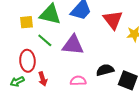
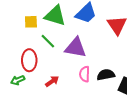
red arrow: (43, 79) -> (52, 81), moved, turned -112
pink semicircle: (78, 81) -> (84, 74), moved, turned -91

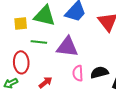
green line: (48, 41) -> (39, 42), turned -35

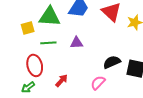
purple triangle: (67, 47) -> (76, 43), size x0.6
pink semicircle: (78, 73) -> (98, 83), moved, turned 56

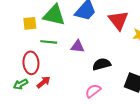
black semicircle: (112, 62) -> (102, 64), moved
red arrow: (61, 81) -> (44, 82), moved

